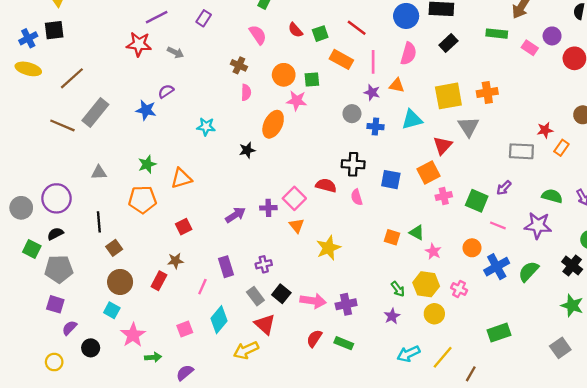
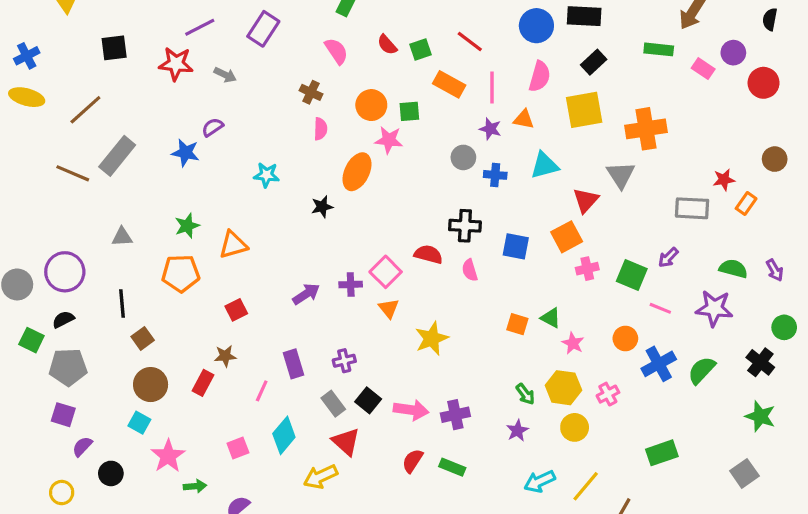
purple rectangle: (204, 18) -> (263, 29), size x1.5
black square: (54, 30) -> (114, 48), moved
orange cross: (487, 92) -> (646, 129), size x1.4
yellow square: (448, 96) -> (584, 110), moved
pink cross: (459, 289) -> (608, 394), turned 35

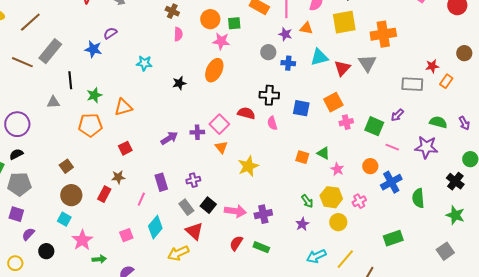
orange ellipse: (357, 172) -> (214, 70), moved
red triangle: (586, 200) -> (342, 68), moved
black line: (122, 304) -> (70, 80), moved
green semicircle: (702, 370) -> (418, 198), moved, turned -48

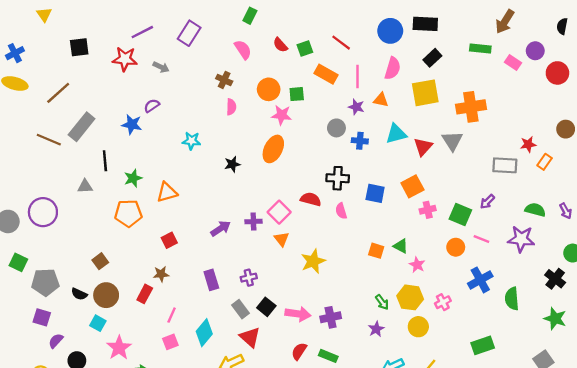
black semicircle: (16, 154) -> (79, 294), moved, turned -128
orange circle: (370, 166) -> (456, 247), moved
pink line: (141, 199) -> (172, 315), moved

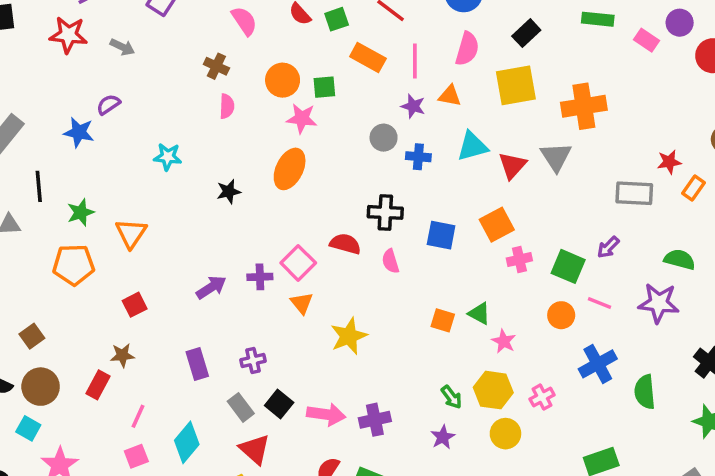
orange triangle: (167, 192) -> (131, 233), turned -40

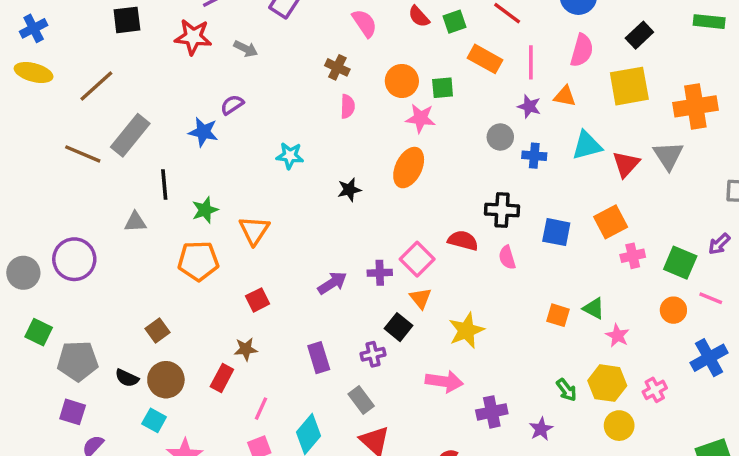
black square: (279, 404) -> (398, 327), moved
pink arrow: (326, 414) -> (444, 381), moved
purple star: (443, 437) -> (541, 429), moved

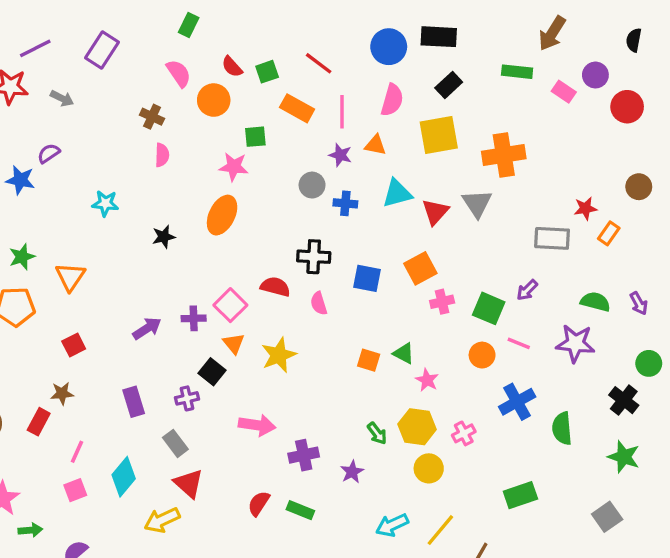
orange circle: (402, 81) -> (214, 100), moved
yellow star: (466, 330) -> (279, 355), moved

